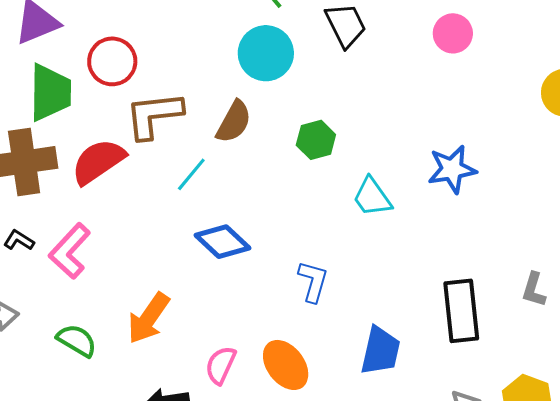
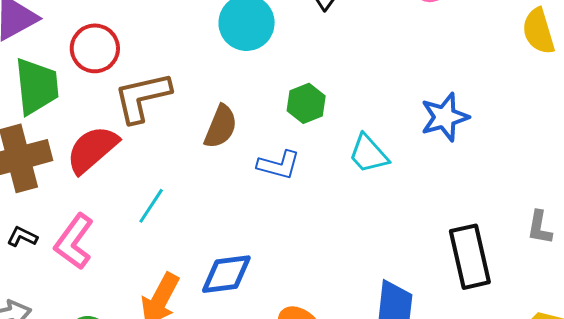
brown semicircle: (234, 122) -> (221, 127), moved
cyan line: (191, 174) -> (151, 206), moved
blue diamond: (222, 242) -> (226, 274), moved, turned -44
blue L-shape: (313, 281) -> (279, 165), moved, turned 96

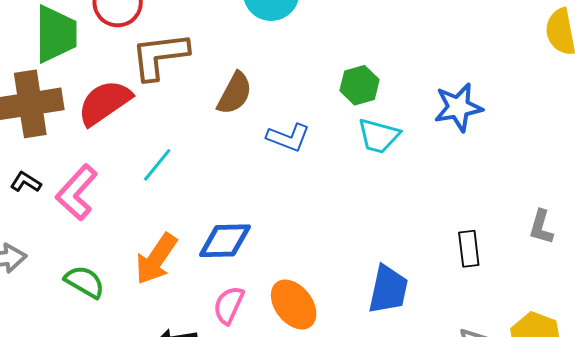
green hexagon: (306, 103) -> (360, 85), moved
cyan trapezoid: (368, 154) -> (379, 136), turned -39
black rectangle: (470, 257) -> (469, 249), size x0.6

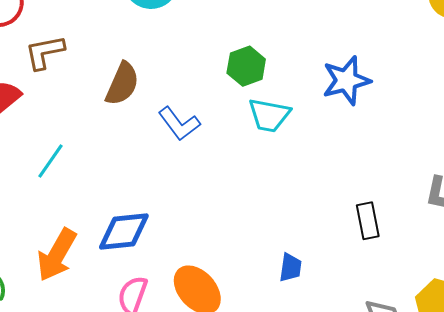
brown L-shape: (160, 56) -> (45, 52), size x0.7
blue L-shape: (288, 137) -> (179, 124), turned 36
blue trapezoid: (388, 289) -> (290, 268), size x0.6

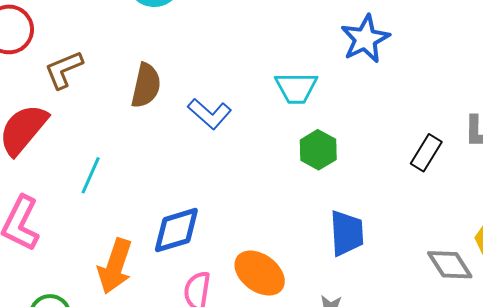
green hexagon: (246, 66) -> (318, 150), moved
black rectangle: (368, 221) -> (426, 153), moved, turned 54
blue trapezoid: (290, 268) -> (347, 233), size x1.6

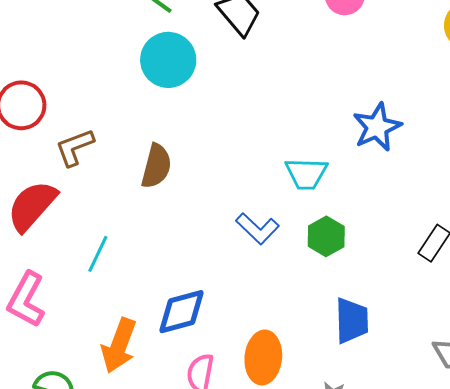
blue L-shape: (210, 114) -> (257, 229), moved
orange ellipse: (260, 273) -> (263, 358), turned 57

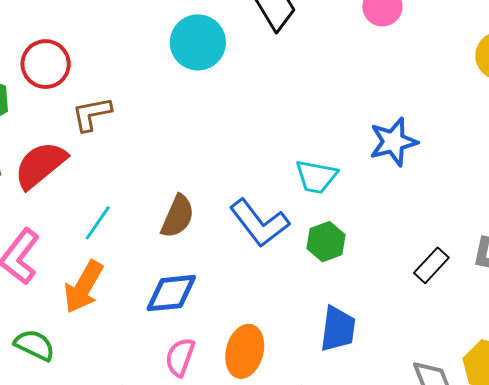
brown semicircle: (156, 166) -> (178, 216), moved
blue L-shape: (257, 229) -> (259, 223), size x1.4
orange arrow: (119, 346) -> (83, 287), moved

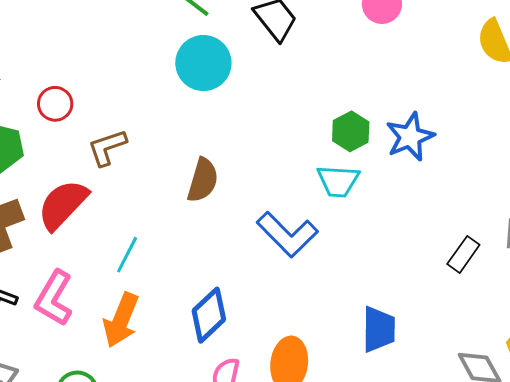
red circle: (46, 64) -> (55, 104), size x0.7
brown semicircle: (178, 216) -> (203, 180), moved
green hexagon: (326, 242) -> (351, 131), moved
blue diamond: (171, 293) -> (209, 315), turned -30

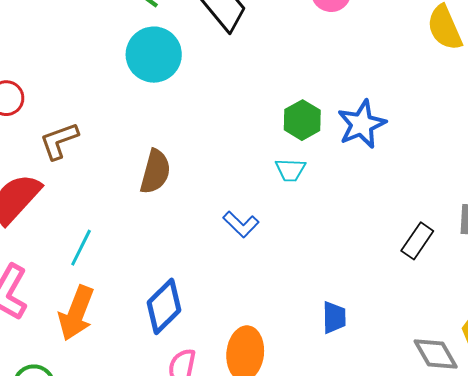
cyan trapezoid: (338, 181) -> (290, 170), size x0.7
blue L-shape: (287, 234) -> (241, 224), size x0.6
blue trapezoid: (379, 329) -> (334, 317), size x0.7

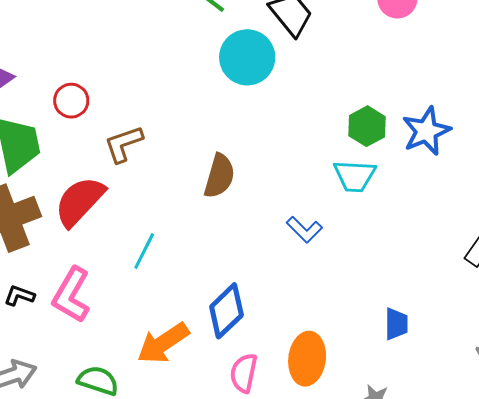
cyan circle: (154, 55) -> (247, 57), moved
cyan trapezoid: (290, 170) -> (355, 176), size x1.4
orange arrow: (76, 313) -> (163, 343), moved, turned 34

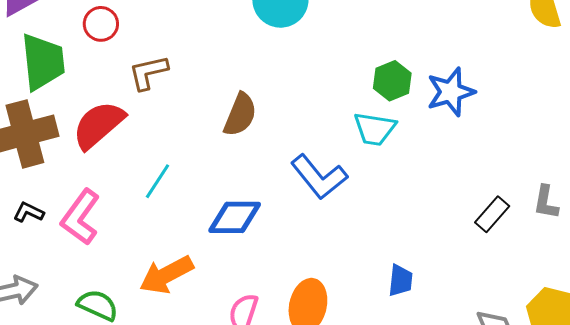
blue L-shape: (304, 230) -> (319, 177), size x1.6
blue diamond: (226, 311) -> (235, 217), moved, turned 38

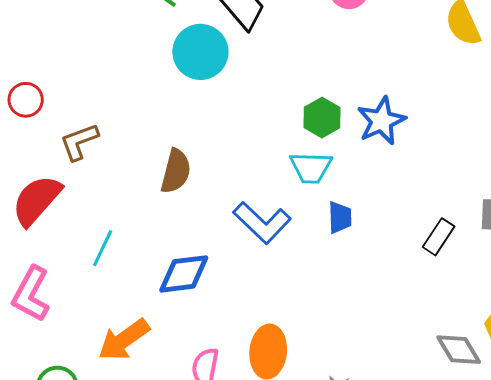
blue trapezoid: (400, 280) -> (340, 217), moved

